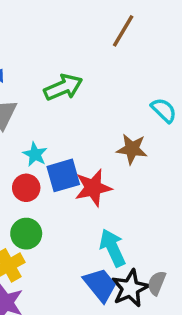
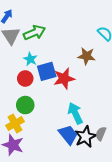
green arrow: (63, 87) -> (34, 33), moved

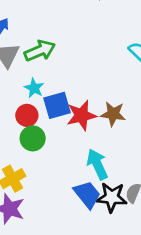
brown star: (87, 56) -> (113, 114), moved
green circle: (25, 105) -> (33, 138), moved
black star: (85, 137) -> (112, 197), turned 30

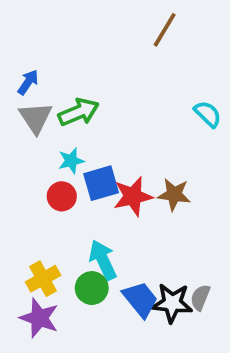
cyan star: (34, 88) -> (71, 161), turned 30
green circle: (33, 138) -> (92, 288), moved
cyan arrow: (97, 164) -> (103, 260), moved

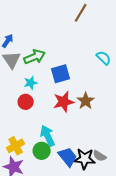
blue square: (101, 183) -> (61, 74), moved
brown star: (174, 194) -> (86, 101), turned 30
gray semicircle: (200, 297) -> (100, 156), turned -80

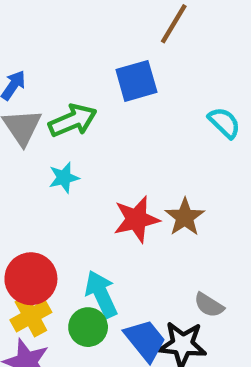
blue square: (61, 74) -> (136, 81), moved
red circle: (26, 102) -> (31, 279), moved, size x1.5
gray semicircle: (100, 156) -> (209, 305), moved

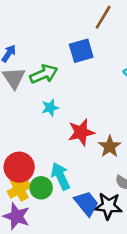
cyan star: (64, 178) -> (50, 108), moved
brown star: (185, 217) -> (110, 146), moved
green circle: (88, 327) -> (41, 188), moved

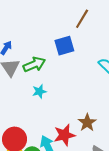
red star: (81, 132) -> (64, 135), moved

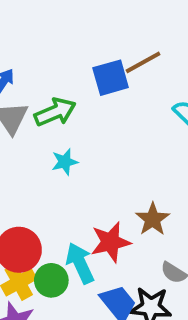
brown line: (82, 19) -> (143, 62), moved, turned 30

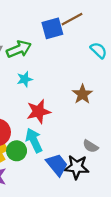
brown star: (153, 219) -> (82, 94), moved
red star: (111, 242) -> (39, 112), moved

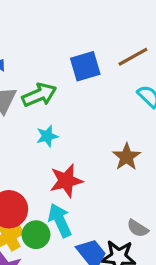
brown line: (72, 19) -> (133, 57), moved

